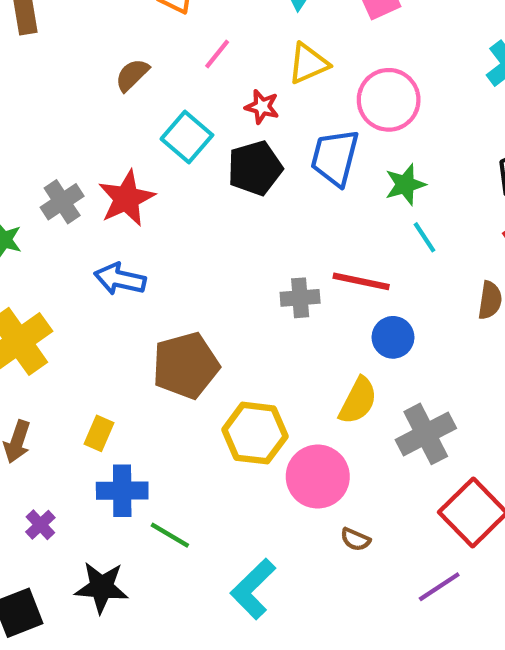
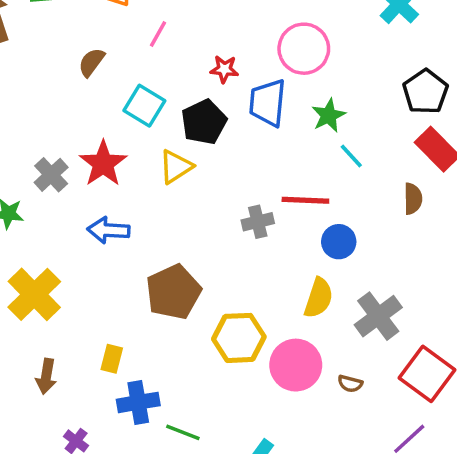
yellow triangle: (308, 63) -> (176, 167), moved
red star: (262, 107) -> (224, 69), moved
brown semicircle: (355, 539) -> (350, 384), moved

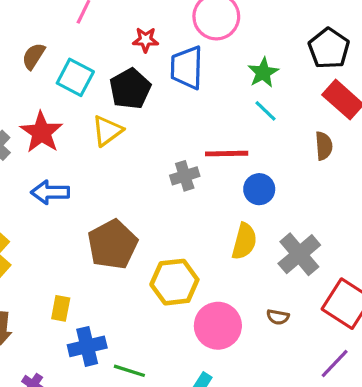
brown semicircle: (91, 62) -> (34, 56), moved
green star: (329, 115) -> (263, 73), moved
pink circle: (296, 365) -> (218, 326), moved

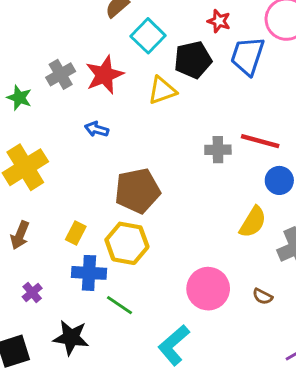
blue arrow: (50, 192) -> (97, 129), size x0.7
yellow hexagon: (174, 282) -> (127, 243), moved

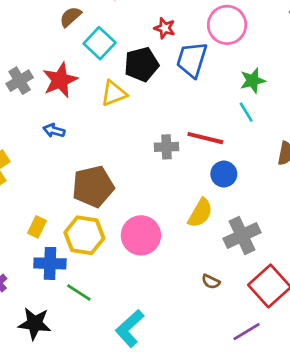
pink circle: (208, 289) -> (141, 235), moved

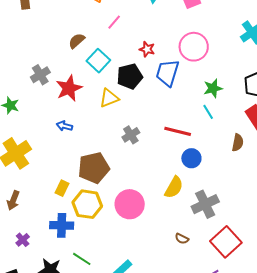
gray cross: (20, 81) -> (40, 75), moved
gray cross: (166, 147) -> (131, 135), moved, turned -30
yellow rectangle: (37, 227) -> (62, 188), moved
green line: (79, 293) -> (82, 259), moved

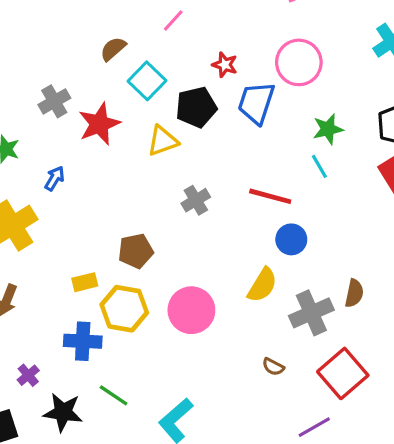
blue arrow: (64, 126) -> (55, 178), moved, turned 105
brown semicircle: (238, 143) -> (354, 293), moved
brown pentagon: (94, 168) -> (136, 251), size x0.7
yellow rectangle: (62, 188) -> (85, 282), turned 49
purple cross: (23, 240) -> (28, 375), moved

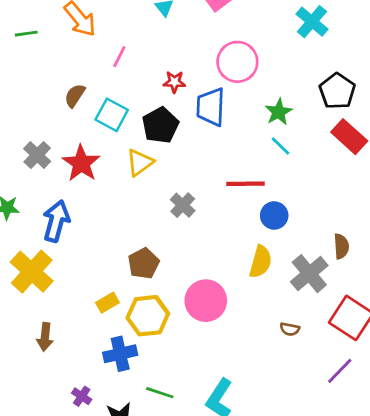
blue arrow: (55, 178) -> (56, 221), size x1.8

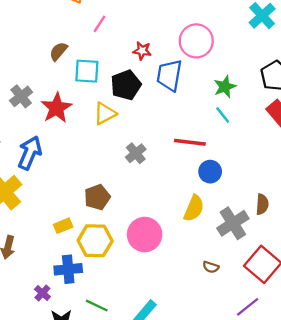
cyan square: (112, 115) -> (87, 71), turned -32
purple cross: (82, 396) -> (42, 293), moved

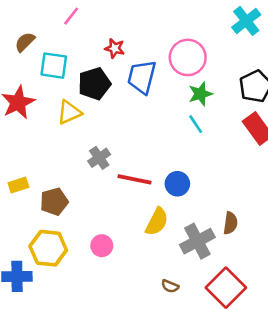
pink circle: (196, 41) -> (188, 57), moved
red line: (190, 142) -> (134, 179), moved
yellow rectangle: (63, 226) -> (18, 185), moved
pink circle: (145, 235) -> (102, 246), size x0.6

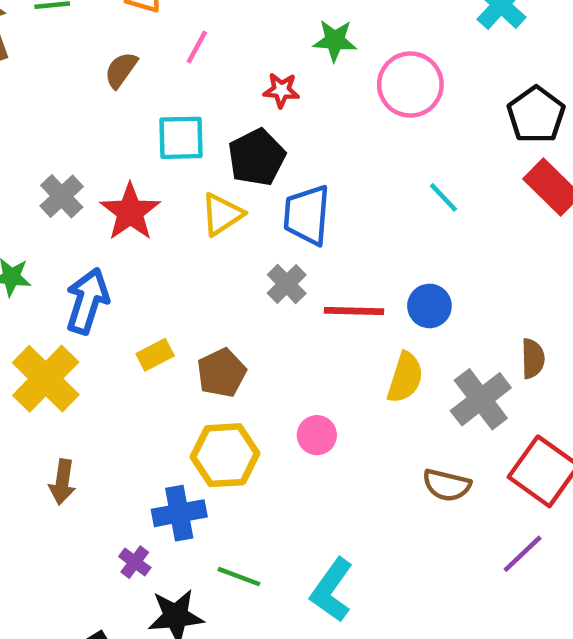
brown semicircle: (25, 42) -> (121, 70), moved
blue trapezoid: (142, 77) -> (307, 215), moved
green star: (200, 94) -> (335, 40), moved, turned 30
brown semicircle: (170, 286) -> (447, 485), size x1.5

